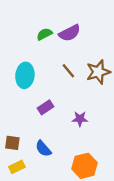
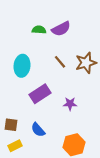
green semicircle: (44, 34) -> (39, 30), turned 32
purple rectangle: (46, 107) -> (40, 94), size x1.5

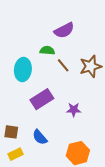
green semicircle: (39, 30) -> (47, 50), moved

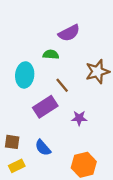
brown line: (63, 65) -> (62, 85), moved

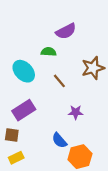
cyan ellipse: (25, 75) -> (24, 71), turned -50
purple rectangle: (45, 107) -> (24, 110), moved
blue semicircle: (43, 148) -> (59, 140), moved

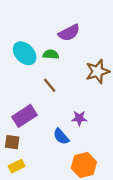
cyan ellipse: (24, 71) -> (25, 53), moved
brown line: (59, 81) -> (50, 85), moved
blue semicircle: (59, 140) -> (61, 136), moved

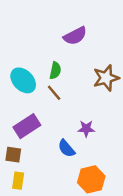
cyan ellipse: (25, 53) -> (23, 80), moved
green semicircle: (51, 54) -> (55, 70), moved, turned 98
yellow rectangle: (17, 166) -> (18, 181), turned -56

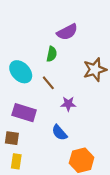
green semicircle: (55, 70) -> (52, 54), moved
purple rectangle: (27, 126) -> (24, 113), turned 50
purple star: (86, 129) -> (68, 104), moved

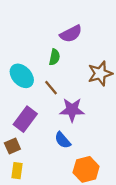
purple star: (68, 104) -> (72, 110), size x1.5
purple rectangle: (24, 113) -> (25, 119), turned -70
brown square: (12, 138) -> (12, 146), turned -32

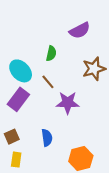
purple semicircle: (71, 34) -> (80, 30), moved
purple rectangle: (25, 119) -> (18, 99), moved
blue semicircle: (63, 140) -> (47, 138), moved, turned -147

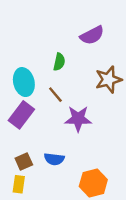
cyan ellipse: (21, 71) -> (24, 82), turned 30
brown square: (12, 137) -> (24, 162), moved
blue semicircle: (47, 138) -> (54, 159), turned 105

